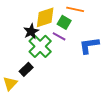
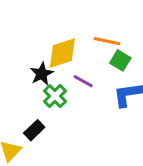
green square: (64, 22) -> (120, 60), moved
green cross: (40, 46) -> (55, 96), size x0.7

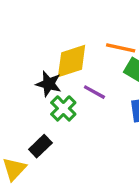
black star: (42, 74) -> (49, 84), turned -30

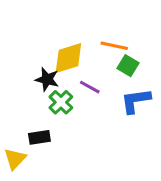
black rectangle: (40, 146) -> (39, 137), turned 35

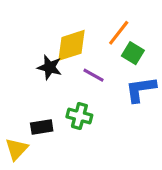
orange line: (114, 46) -> (119, 33), turned -64
green cross: (61, 102) -> (79, 116), moved, turned -30

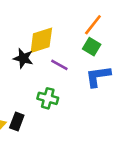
orange line: (119, 33) -> (93, 25), moved
black rectangle: (42, 127) -> (17, 122), moved, turned -60

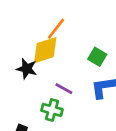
orange line: (93, 25) -> (56, 29), moved
purple line: (59, 65) -> (64, 89), moved

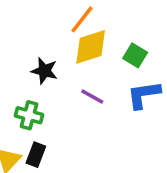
yellow diamond: (45, 50) -> (91, 47), moved
green cross: (52, 110) -> (29, 115), moved

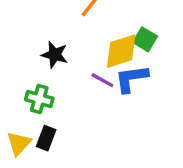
yellow diamond: (91, 47) -> (121, 51), moved
blue L-shape: (144, 95) -> (131, 79), moved

